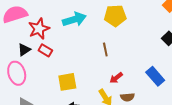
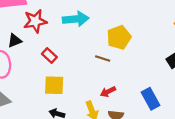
yellow pentagon: (115, 16) -> (119, 37), moved, turned -30
brown line: (105, 49) -> (103, 59), turned -72
red rectangle: (45, 50) -> (49, 56), moved

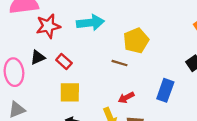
black triangle: (15, 41) -> (38, 57), moved
blue rectangle: (150, 99) -> (165, 90), moved, turned 50

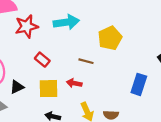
black triangle: (38, 57) -> (17, 87), moved
brown line: (120, 63) -> (86, 61), moved
red arrow: (126, 98) -> (74, 83), moved, turned 40

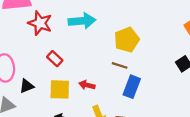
red star: (27, 26) -> (40, 23), turned 30
brown line: (86, 61) -> (120, 65), moved
blue rectangle: (139, 84) -> (132, 87), moved

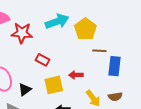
yellow pentagon: (127, 40) -> (85, 29), moved

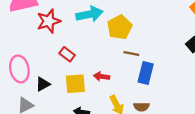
red star: (22, 33) -> (49, 21), turned -30

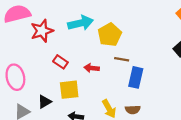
red arrow: (102, 76) -> (92, 68), moved
black triangle: (43, 84) -> (45, 102), moved

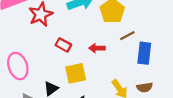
brown line: (122, 59) -> (127, 36), turned -32

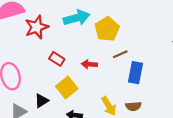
yellow square: (76, 73) -> (67, 87), turned -30

